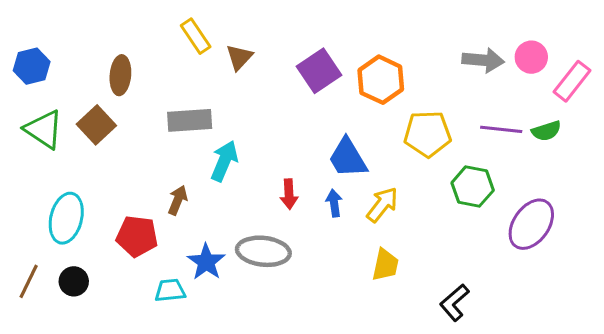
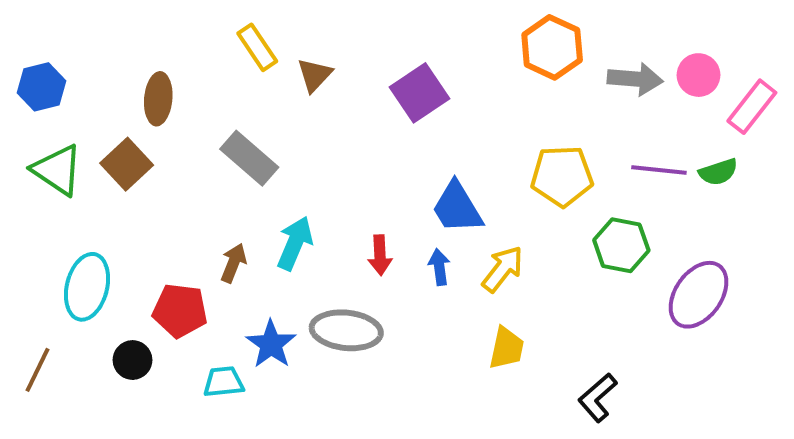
orange hexagon: (381, 80) -> (552, 47), moved
gray rectangle: (190, 120) -> (249, 158), turned 45
cyan arrow: (224, 161) -> (295, 243), moved
black circle: (74, 281) -> (133, 360), moved

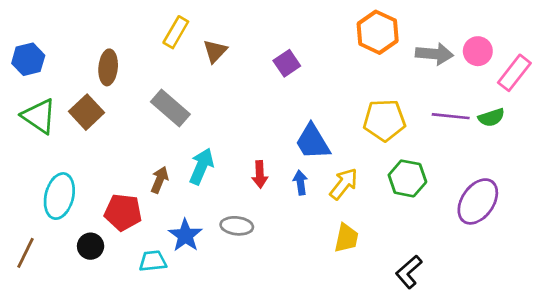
yellow rectangle: (257, 47) -> (176, 32), turned 64
purple square: (419, 93) -> (287, 63), size x0.7
green hexagon: (621, 245) -> (407, 178), moved
gray ellipse: (346, 330) -> (237, 226), size x0.7

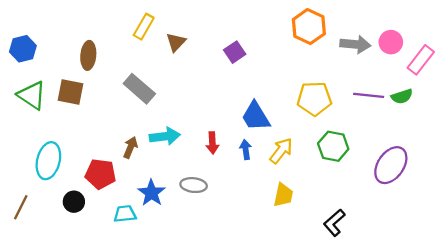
brown square: (86, 112) -> (71, 92), turned -36
cyan arrow: (202, 166) -> (165, 136), turned 60

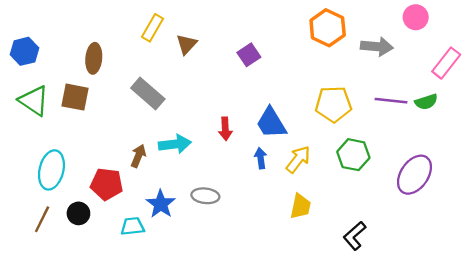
pink circle: (391, 42) -> (416, 17), moved
red arrow: (212, 143) -> (225, 129), moved
brown line: (21, 207) -> (42, 219), moved

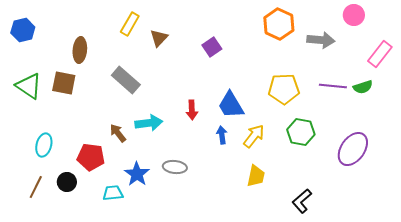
blue hexagon: (24, 51) -> (23, 30), moved
brown arrow: (138, 156) -> (118, 133), turned -60
cyan ellipse: (51, 170) -> (44, 145), size x0.7

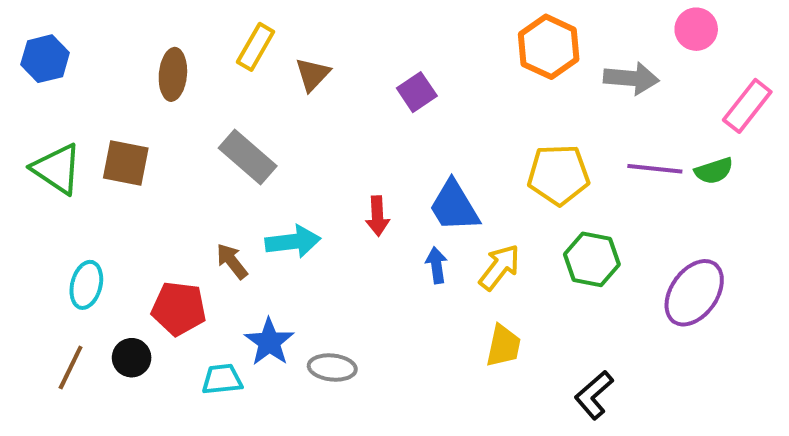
brown ellipse: (80, 50) -> (173, 74), moved
gray ellipse: (175, 167) -> (332, 368), moved

